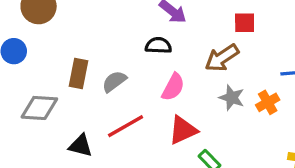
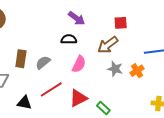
red triangle: (183, 130) -> (78, 98), moved

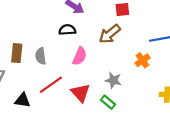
gray semicircle: (43, 63) -> (41, 56), turned -56
gray star: (115, 69) -> (113, 80), moved
red triangle: (78, 98) -> (80, 93), turned -42

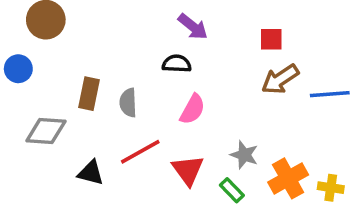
brown arrow: (110, 34) -> (280, 79), moved
orange cross: (142, 60) -> (288, 178), moved, size x1.5

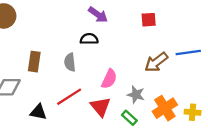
brown arrow: (280, 79) -> (156, 62), moved
gray semicircle: (128, 103) -> (70, 62), moved
pink semicircle: (193, 109) -> (109, 79), moved

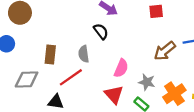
black semicircle: (89, 39) -> (101, 31), turned 56
red line: (69, 97) -> (71, 77), moved

